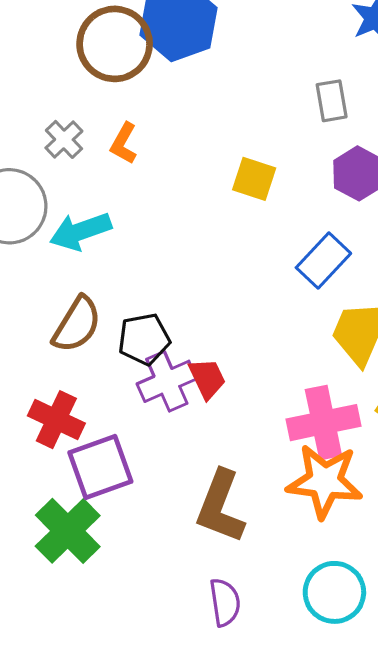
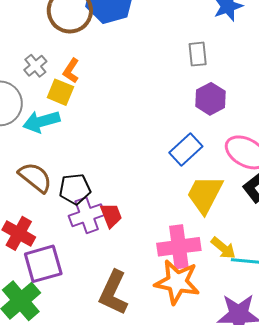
yellow square: (254, 179) -> (60, 92), moved
brown semicircle: (77, 325) -> (35, 177), turned -87

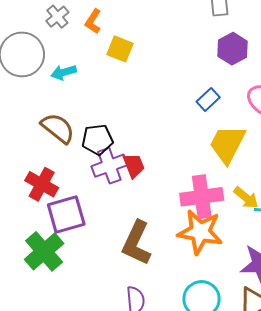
yellow square: (60, 92) -> (120, 49), moved
cyan arrow: (41, 122) -> (64, 72), size x0.7
blue rectangle: (186, 150) -> (208, 99), size x0.7

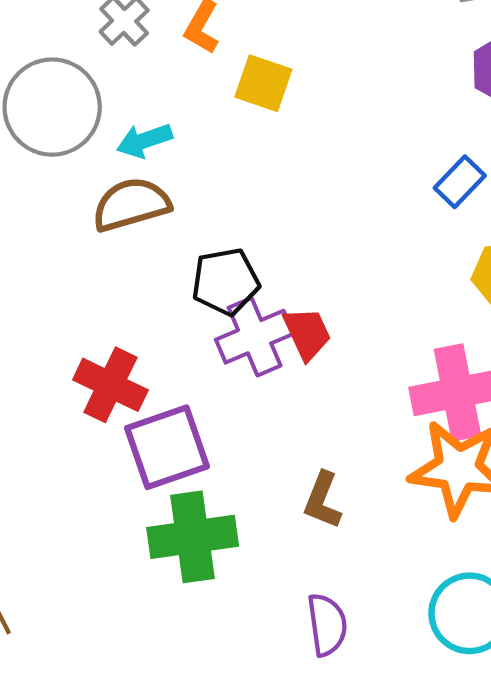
brown semicircle: (58, 128) -> (131, 204), moved, turned -51
brown L-shape: (137, 243) -> (322, 500), size x0.6
green cross: (44, 251) -> (193, 537), moved, turned 36

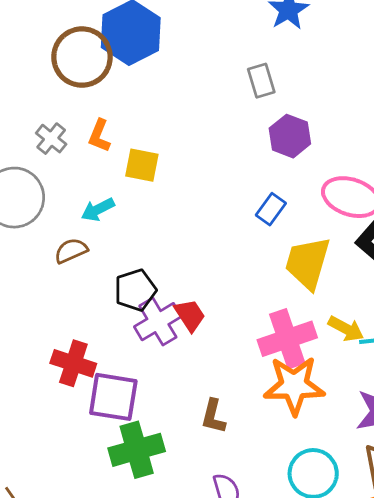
cyan arrow: (144, 140) -> (98, 210), moved
brown semicircle: (131, 204) -> (71, 251), size x0.7
purple square: (167, 447) -> (113, 397), turned 36

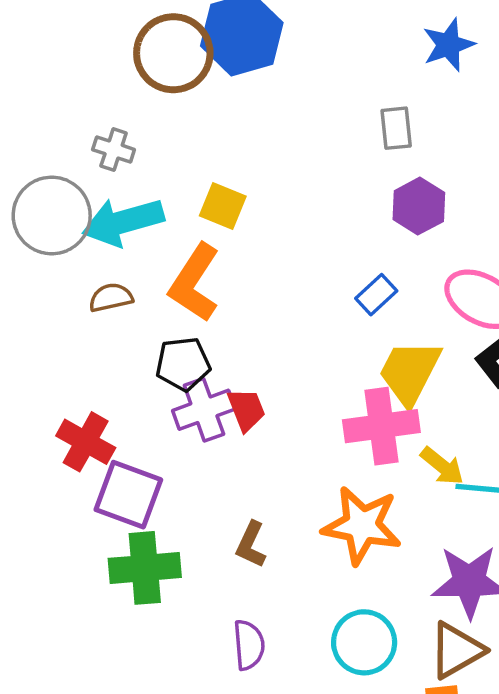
orange L-shape: (99, 136) -> (194, 283), moved, size x1.8
gray cross: (51, 139) -> (114, 150), turned -32
cyan arrow: (98, 210) -> (123, 222), moved, size x1.8
pink cross: (287, 339) -> (381, 426), moved

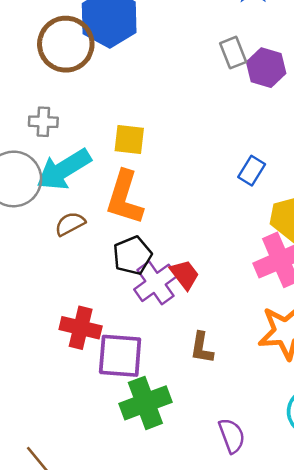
purple hexagon: (419, 206) -> (266, 68), moved
brown L-shape: (251, 545) -> (202, 348), moved

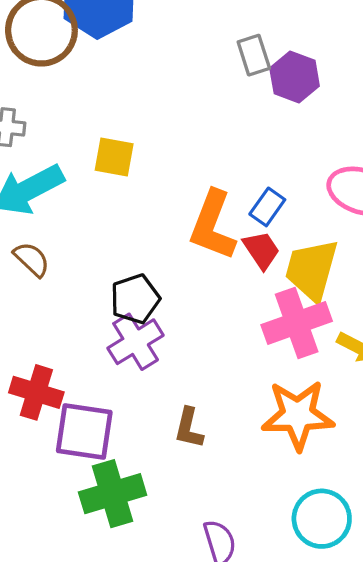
orange L-shape: (125, 198) -> (213, 225), moved
brown semicircle: (70, 224) -> (32, 259), turned 68
black pentagon: (132, 256) -> (135, 299), moved
red trapezoid: (185, 275) -> (261, 250), moved

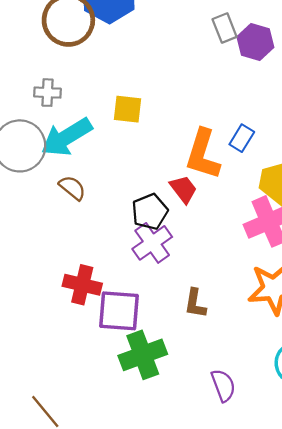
red trapezoid: (261, 250) -> (183, 189), moved

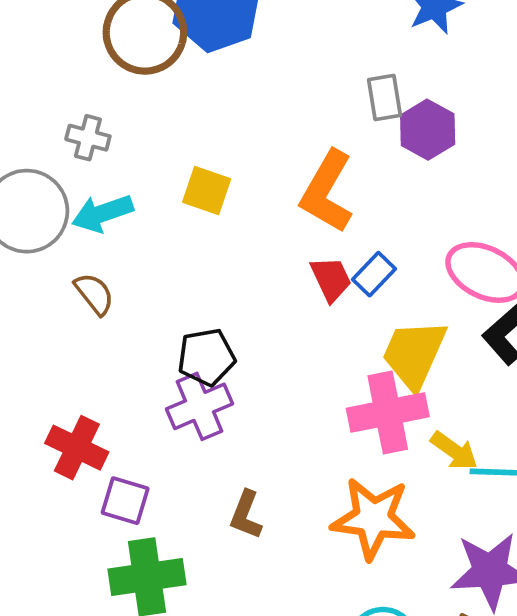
cyan arrow: (67, 137) -> (102, 213), size x0.7
orange L-shape: (203, 154) -> (327, 192), moved
red trapezoid: (183, 189) -> (331, 279), moved
purple square: (119, 311) -> (125, 501), size x0.7

